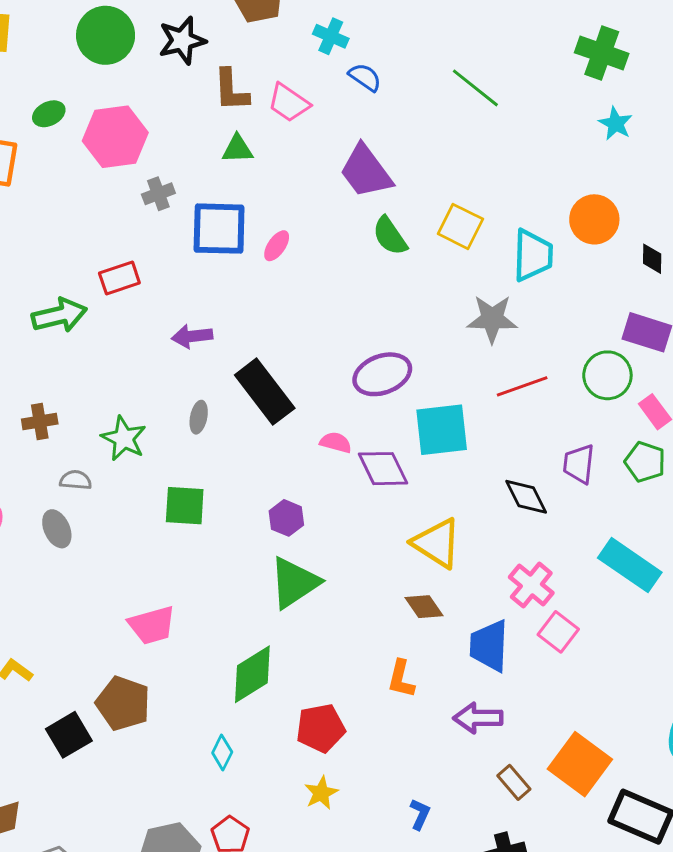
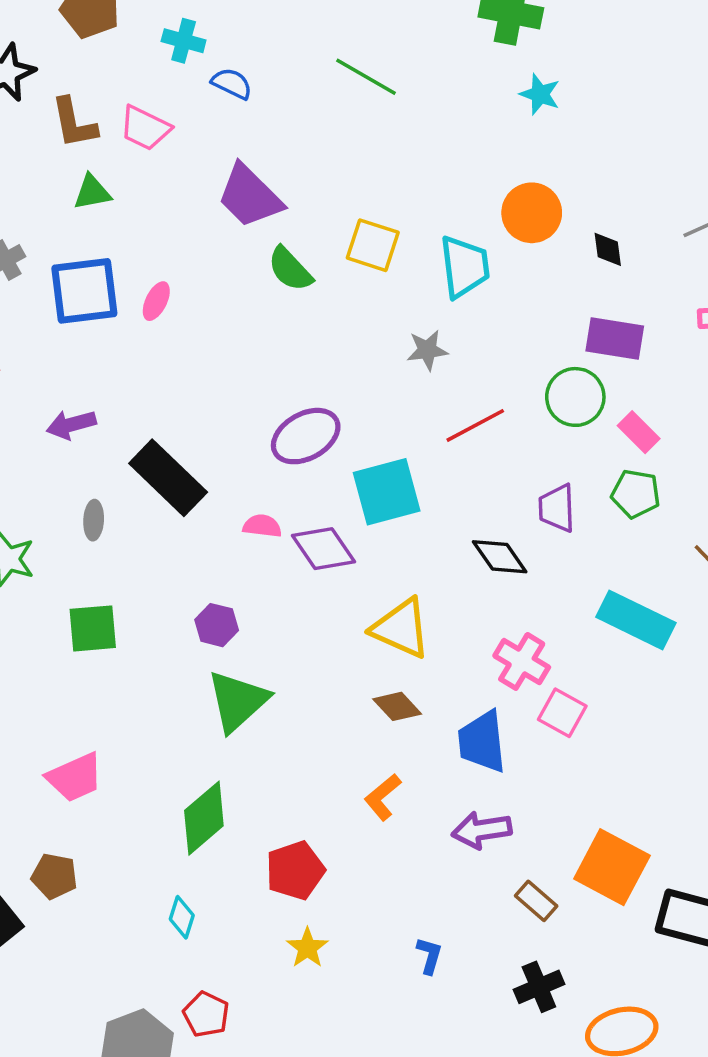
gray star: (492, 319) -> (427, 350), size x0.7
orange L-shape: (401, 679) -> (383, 797), turned 45
brown pentagon: (123, 703) -> (54, 876), size x0.7

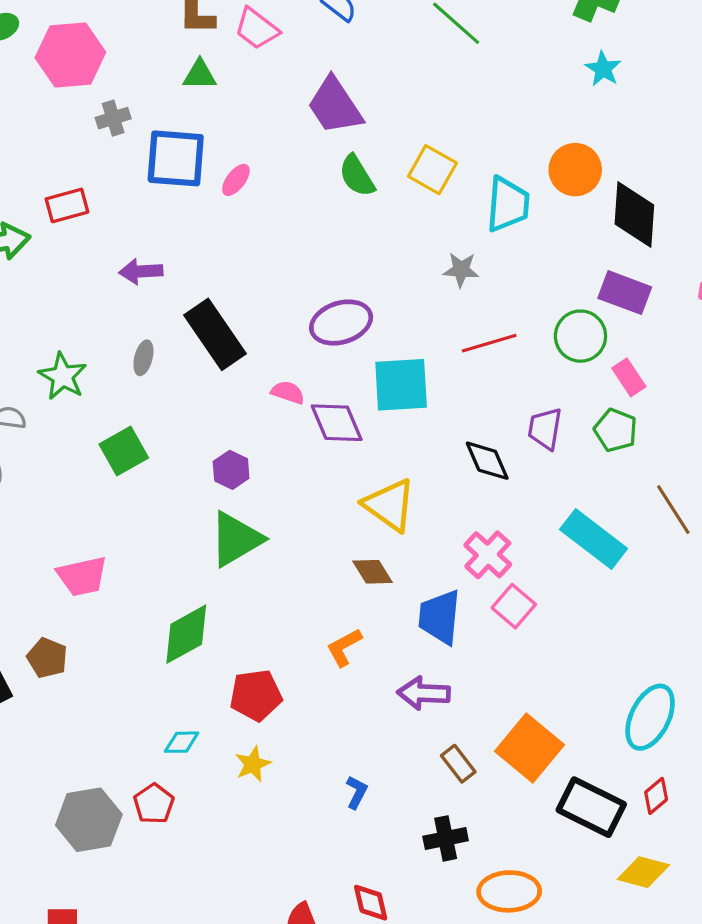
black diamond: (608, 249) -> (634, 215), size x2.0
green square: (93, 628) -> (124, 451), turned -36
cyan diamond: (182, 917) -> (182, 742), moved, turned 60

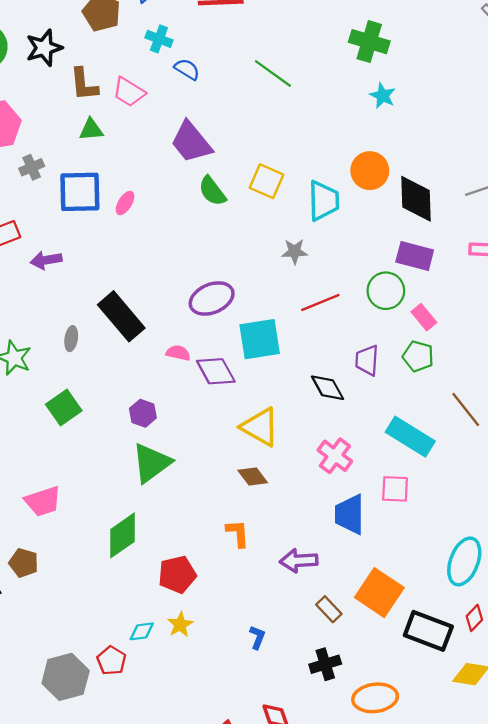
purple arrow: (141, 271) -> (46, 260), moved
pink square: (514, 606) -> (395, 489), moved, turned -32
blue trapezoid: (440, 617) -> (350, 514), moved
orange L-shape: (344, 647) -> (238, 533), turned 120
cyan diamond: (182, 742) -> (142, 631), moved

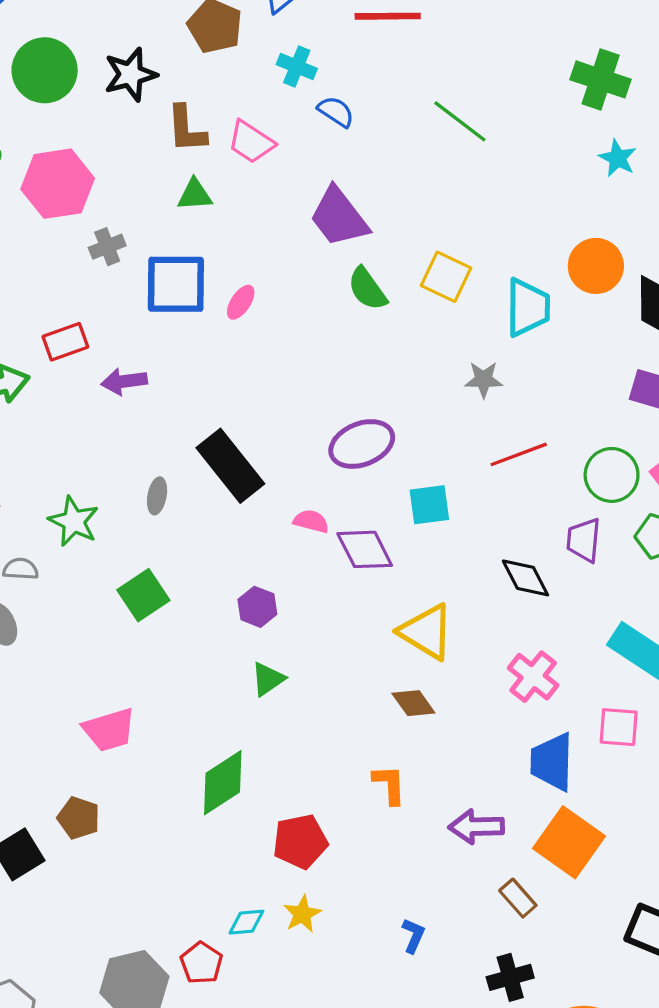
green circle: (386, 291) -> (612, 475), moved
cyan square: (260, 339) -> (429, 505), size x0.7
green triangle: (151, 463) -> (268, 679), size x0.6
orange square: (379, 593) -> (569, 842), moved

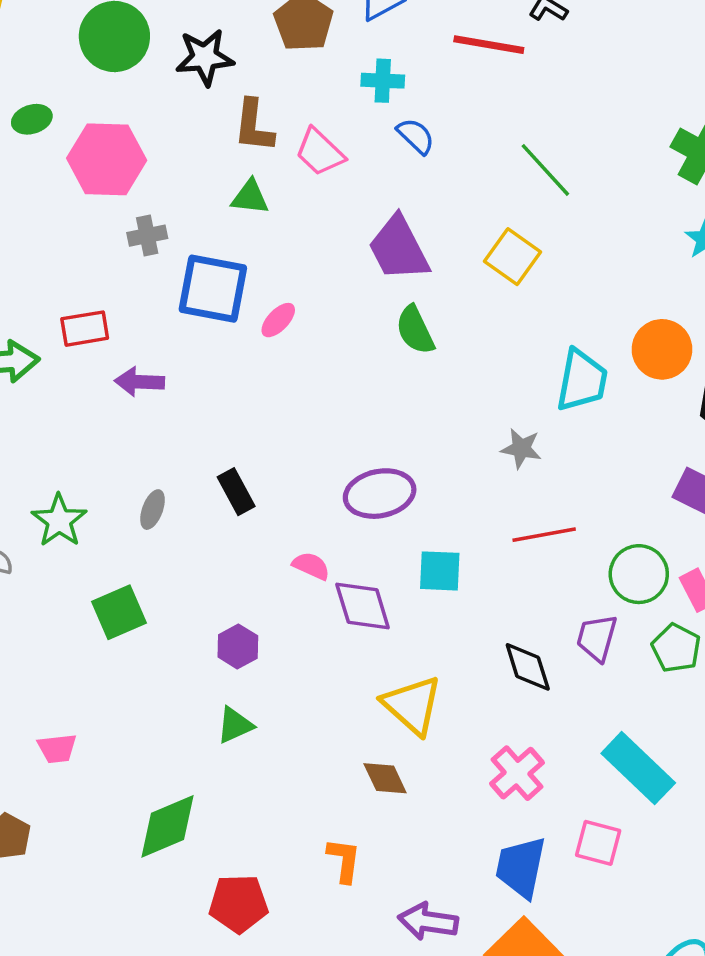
cyan cross: (297, 67) -> (383, 81), turned -30
yellow square: (446, 277) -> (512, 257), moved
black rectangle: (230, 466) -> (236, 492), size x0.6
pink trapezoid: (109, 730) -> (57, 748), size x0.7

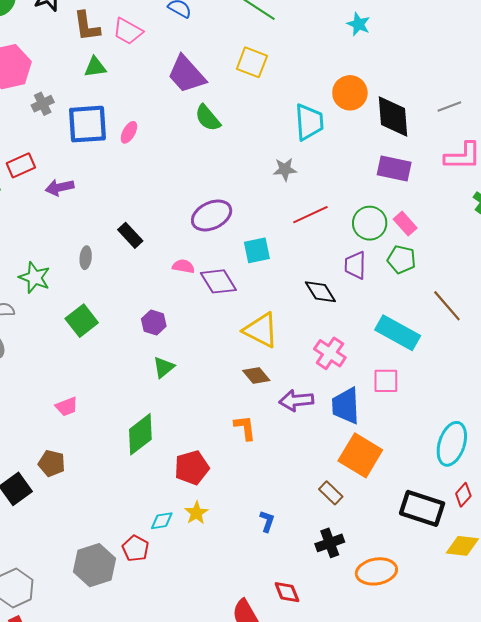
purple arrow: (428, 921) -> (296, 401), moved

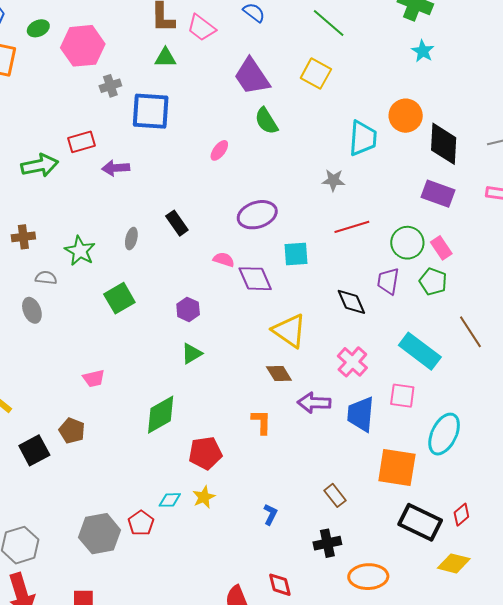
pink ellipse: (129, 132) -> (219, 150), moved
cyan ellipse: (452, 444) -> (444, 434), moved
orange square: (360, 455) -> (397, 467), moved, turned -30

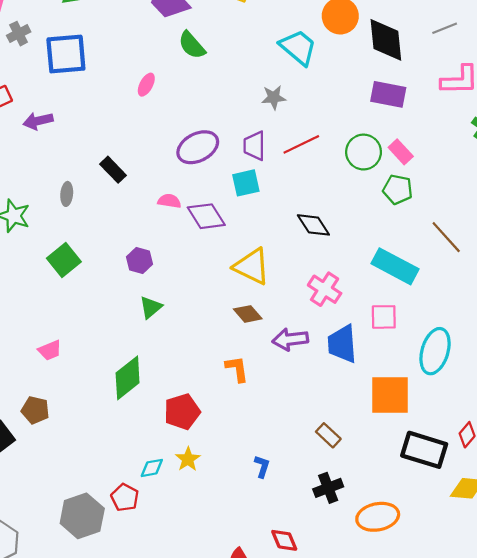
cyan trapezoid: (363, 138) -> (298, 47), turned -45
purple trapezoid: (388, 281) -> (254, 146), moved

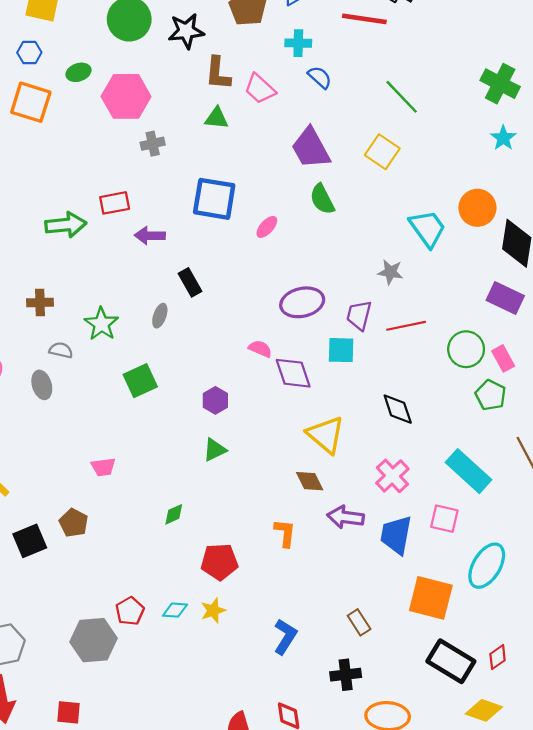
blue square: (66, 54) -> (214, 199), moved
black rectangle: (113, 170) -> (190, 282), moved
green diamond: (128, 378) -> (174, 514), size x0.5
blue L-shape: (262, 466) -> (285, 637), size x1.5
red pentagon: (125, 498) -> (130, 611), moved

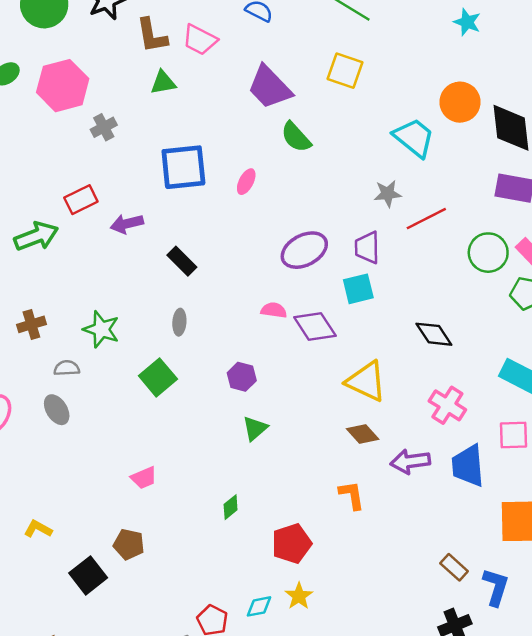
gray ellipse: (160, 316) -> (179, 322), moved
red line: (406, 326) -> (426, 219), moved
blue L-shape: (285, 637) -> (496, 587), moved

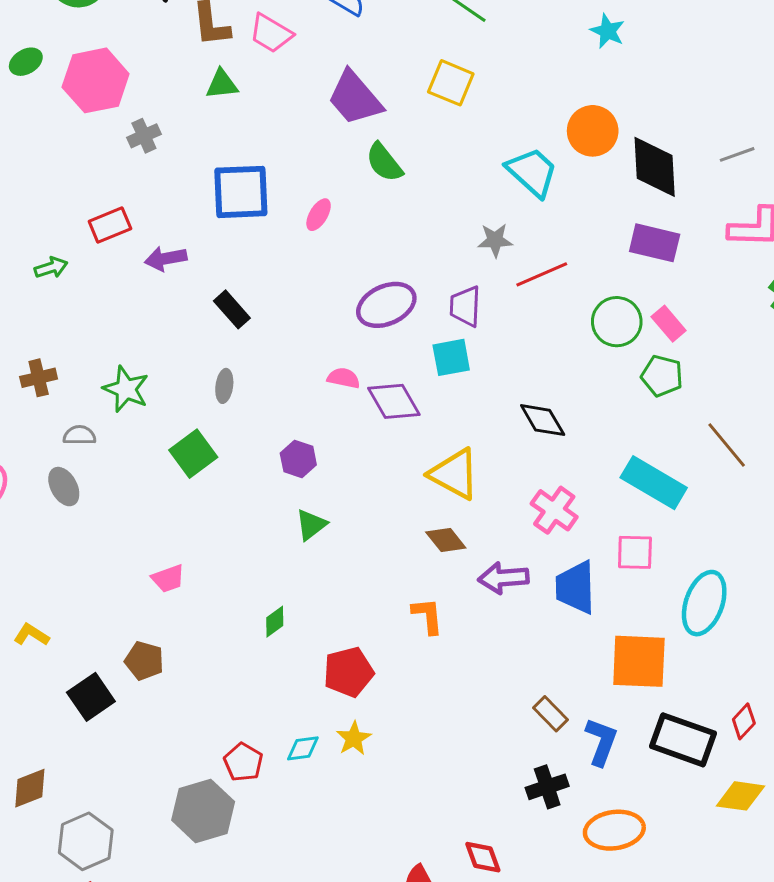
green arrow: (36, 236) -> (51, 268), size x0.6

